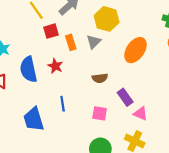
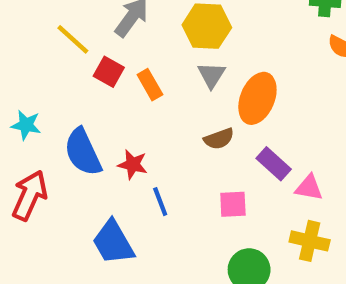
red square: (51, 31) -> (109, 72), turned -32
gray triangle: (94, 42) -> (211, 75), moved
orange ellipse: (135, 50) -> (257, 98), moved
red star: (55, 66) -> (133, 164), moved

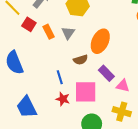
gray triangle: (211, 75) -> (68, 33), moved
red star: (133, 164) -> (63, 99), moved
blue line: (160, 202) -> (60, 77), moved
pink square: (233, 204) -> (86, 92), size x1.6

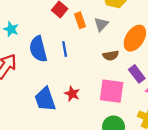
blue line: (60, 77) -> (65, 49), moved
red star: (63, 99) -> (72, 94), moved

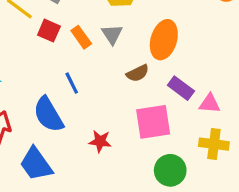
blue semicircle: (38, 49) -> (48, 115), moved
blue trapezoid: (45, 99) -> (36, 164), moved

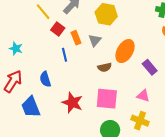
blue line: (72, 83) -> (64, 55), moved
purple rectangle: (181, 88) -> (150, 67), moved
blue semicircle: (48, 115) -> (45, 79), size x0.7
red star: (100, 141) -> (72, 103), size x1.5

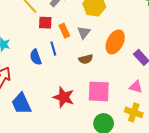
red square: (58, 29) -> (45, 23), turned -32
brown semicircle: (105, 67) -> (86, 59), moved
blue semicircle: (45, 79) -> (36, 57), moved

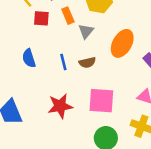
orange rectangle: (64, 31) -> (68, 16), moved
blue line: (53, 49) -> (63, 62), moved
red star: (64, 97) -> (60, 106), turned -30

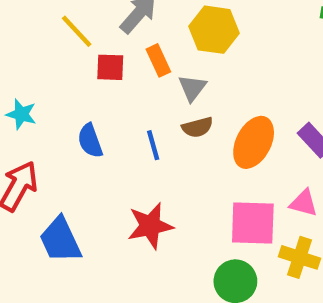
orange ellipse: (122, 43) -> (254, 142), moved
brown semicircle: (87, 62) -> (197, 127), moved
pink square: (101, 101) -> (253, 223), moved

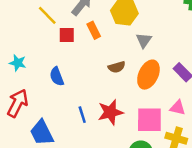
gray triangle: (192, 88) -> (144, 40), moved
blue line: (153, 145) -> (82, 115), moved
red star: (150, 226) -> (110, 112), moved

